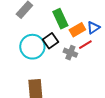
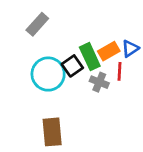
green rectangle: (60, 19) -> (90, 57), moved
red line: (85, 45) -> (119, 71), turned -56

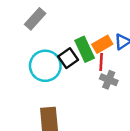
red line: (119, 71) -> (101, 62), moved
gray cross: (99, 82) -> (109, 80), moved

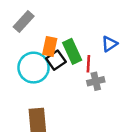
orange rectangle: (102, 44) -> (50, 46), moved, turned -48
gray cross: (109, 80) -> (96, 81), turned -35

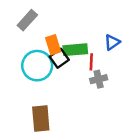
orange rectangle: (50, 46) -> (53, 45), turned -30
green rectangle: (72, 51) -> (75, 50), turned -70

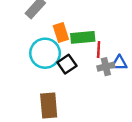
blue triangle: (112, 42) -> (119, 63), moved, turned 35
black square: (59, 58) -> (67, 64), moved

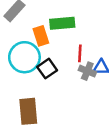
green rectangle: (83, 37) -> (62, 23), moved
gray cross: (106, 67) -> (87, 71), turned 35

